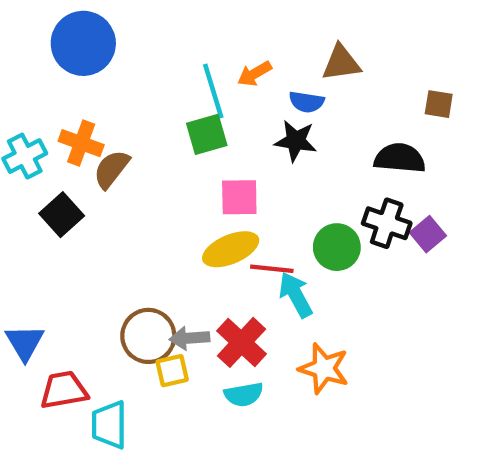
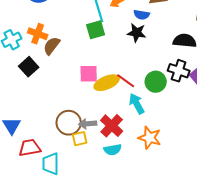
pink square: (239, 197) -> (89, 74), moved
red line: (272, 269) -> (126, 81), moved, turned 30

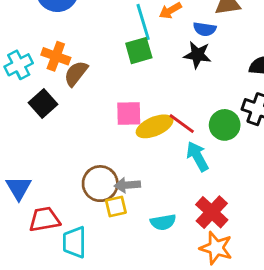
red cross: (112, 126) -> (212, 212), moved
orange star: (150, 138) -> (216, 248), moved

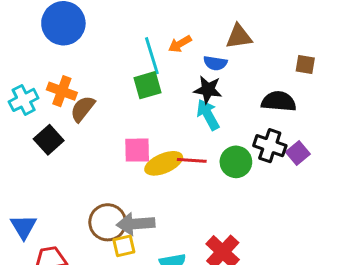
red line: (182, 124) -> (192, 160), turned -32
cyan arrow: (197, 156) -> (208, 115), moved
gray arrow: (127, 185) -> (136, 224), size x1.4

